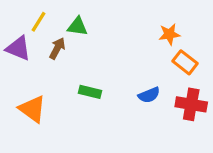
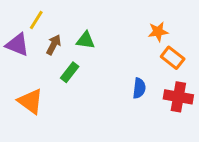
green triangle: (77, 26) -> (86, 40), moved
green rectangle: (90, 92) -> (70, 72), moved, turned -66
blue semicircle: (149, 95) -> (139, 88), turned -60

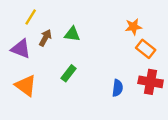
purple triangle: (17, 45) -> (21, 49), moved
green rectangle: (70, 72) -> (69, 73), moved
blue semicircle: (139, 88) -> (117, 88), moved

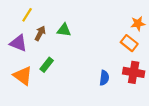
orange star: (133, 27) -> (138, 24), moved
green rectangle: (69, 73) -> (47, 65), moved

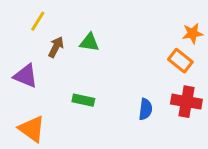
purple triangle: (18, 43) -> (26, 76), moved
green rectangle: (47, 65) -> (83, 100), moved, turned 64
orange triangle: (23, 76) -> (32, 129), moved

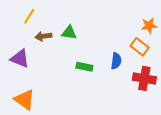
brown arrow: (56, 47) -> (43, 36), turned -126
green rectangle: (83, 100) -> (84, 67), moved
blue semicircle: (146, 109) -> (116, 61), moved

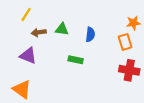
orange rectangle: (140, 47) -> (125, 42), turned 35
purple triangle: (20, 59) -> (28, 56), moved
blue semicircle: (116, 61) -> (90, 35), moved

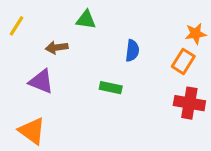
yellow line: (26, 15) -> (17, 26), moved
green triangle: (62, 29) -> (86, 20), moved
orange rectangle: (125, 42) -> (183, 61), turned 49

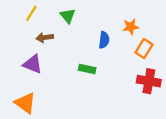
green triangle: (86, 20) -> (68, 16), turned 42
yellow line: (17, 26) -> (31, 13), moved
orange star: (196, 34) -> (131, 27), moved

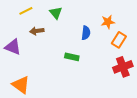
yellow line: (31, 13) -> (26, 11), turned 32
purple triangle: (33, 64) -> (13, 47), moved
red cross: (149, 81) -> (123, 67), turned -30

